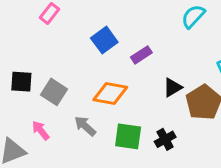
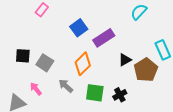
purple rectangle: (141, 55) -> (104, 38), size x1.5
orange diamond: (110, 93) -> (83, 64), turned -55

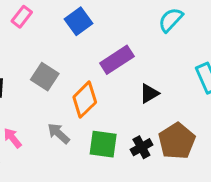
blue square: (79, 28) -> (79, 21), moved
gray square: (45, 63) -> (45, 77), moved
brown pentagon: (146, 70) -> (177, 141), moved

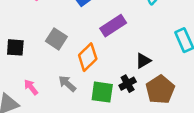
black triangle: (149, 93) -> (143, 61), moved
black cross: (141, 147) -> (128, 84), moved

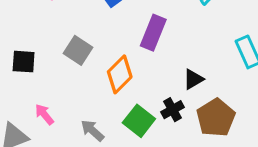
purple rectangle: (113, 26) -> (153, 33), turned -35
gray arrow: (67, 84) -> (92, 130), moved
green square: (102, 92) -> (139, 121), turned 30

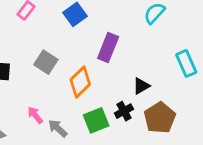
pink arrow: (44, 114) -> (35, 115), moved
green square: (139, 121) -> (96, 120), turned 30

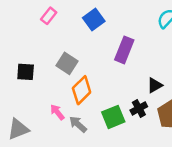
orange diamond: (80, 82) -> (82, 90), moved

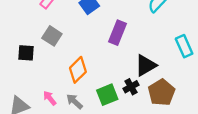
gray square: (67, 63) -> (52, 36), moved
black triangle: (155, 85) -> (146, 65), size x1.5
pink arrow: (57, 112) -> (50, 98), moved

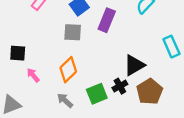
purple rectangle: (117, 33) -> (107, 20), moved
gray square: (52, 36) -> (73, 32), moved, turned -30
pink arrow: (50, 98) -> (33, 75), moved

